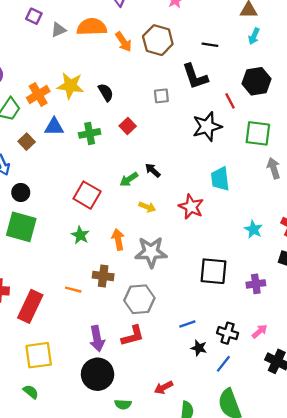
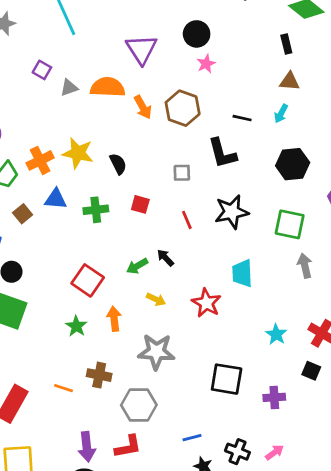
cyan arrow: (254, 36) -> (281, 114), moved
red line: (230, 101) -> (187, 220), moved
red square: (128, 126) -> (140, 204), turned -35
orange arrow: (118, 240) -> (114, 319), moved

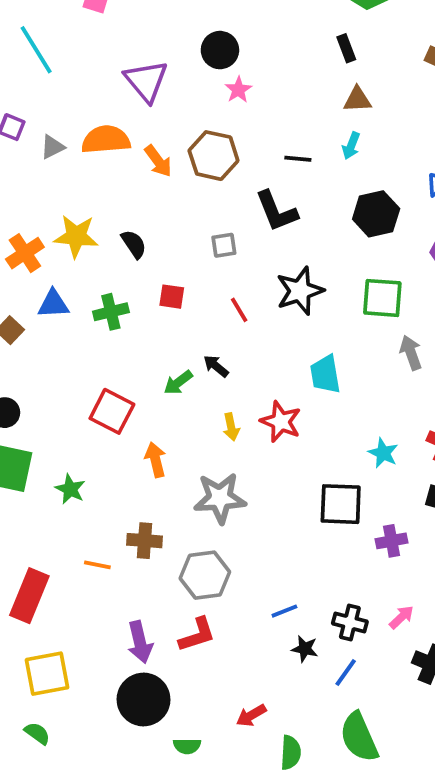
yellow arrow: (156, 299) -> (231, 427), moved, turned 60
green star: (76, 326) -> (70, 489), moved
black square: (227, 379) -> (341, 504), moved

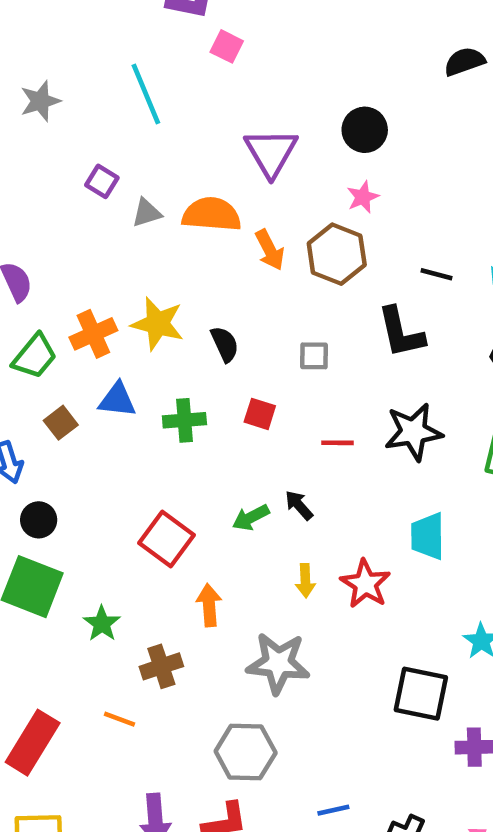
pink star: (238, 90) -> (363, 197), moved
gray square: (224, 245) -> (314, 356), moved
red line: (239, 310) -> (337, 443), turned -68
brown cross: (145, 541) -> (161, 666), moved, turned -32

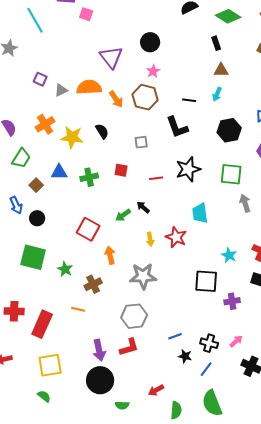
cyan line: (146, 94) -> (35, 20), moved
orange cross: (93, 334) -> (45, 124), moved
black semicircle: (225, 344) -> (102, 131), moved
black circle: (39, 520) -> (37, 218), moved

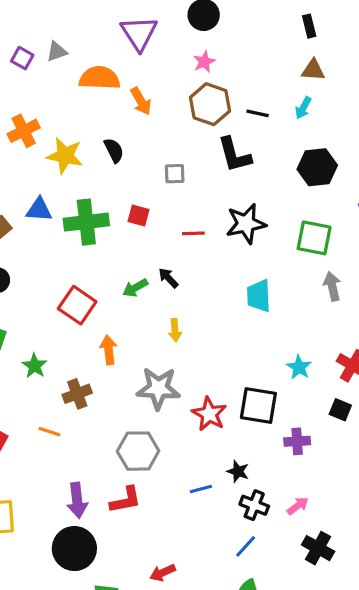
gray triangle: (61, 90) -> (57, 52), moved
brown hexagon: (145, 97) -> (210, 104), moved
green cross: (89, 177) -> (86, 222), size x1.5
red star: (176, 237) -> (209, 414), moved
black star: (185, 356) -> (238, 471), moved

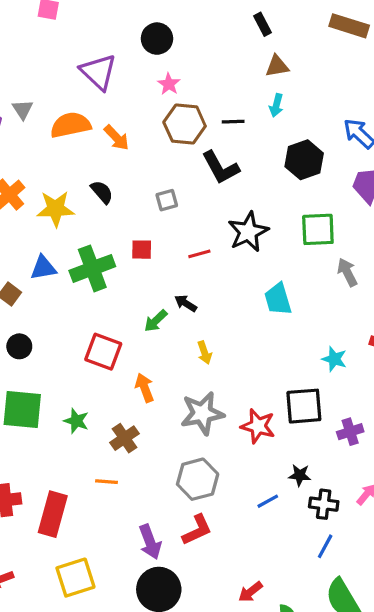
gray triangle: (57, 52) -> (23, 109), turned -30

